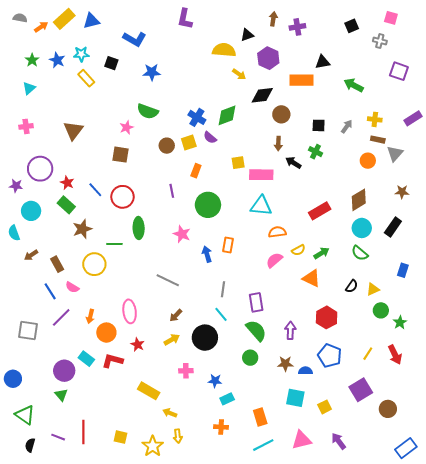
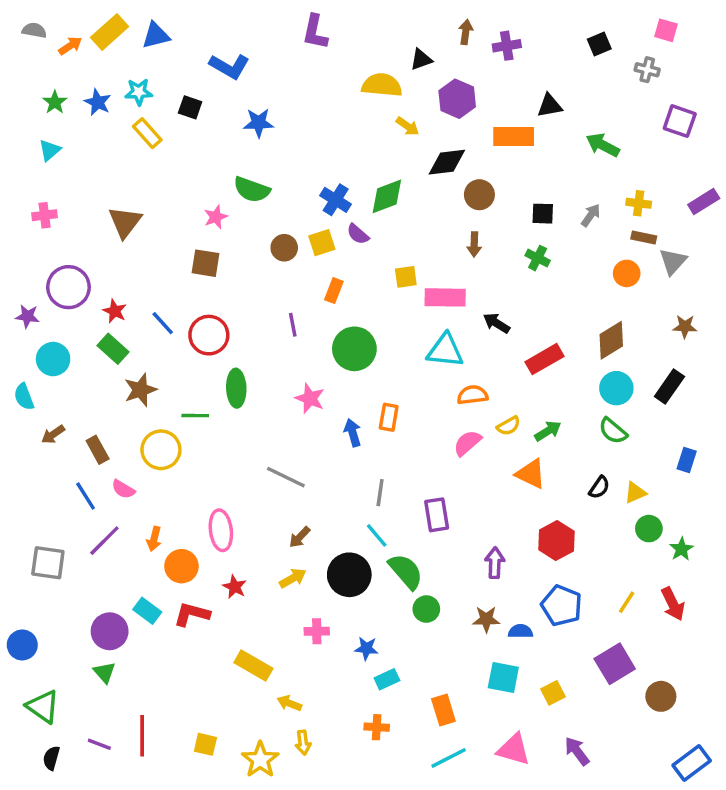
black arrow: (293, 163) -> (497, 323), moved
green semicircle: (256, 331) -> (406, 571), moved
pink triangle: (301, 440) -> (514, 749), turned 30

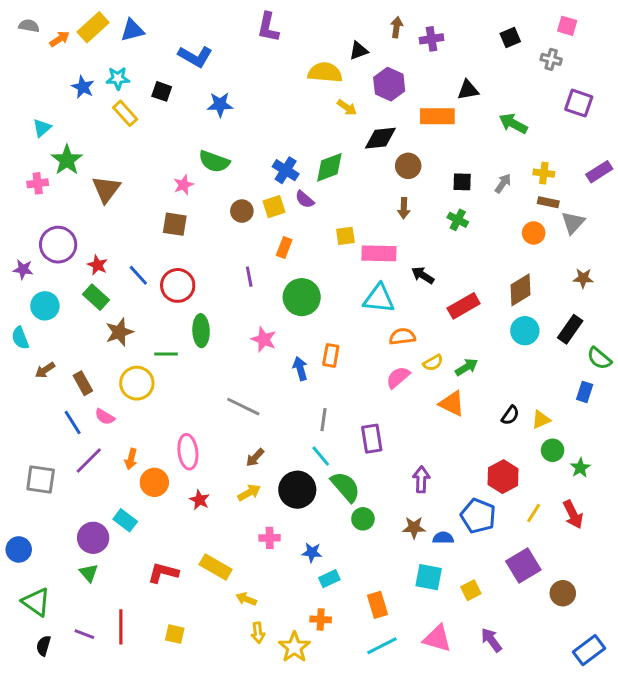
green star: (55, 102) -> (67, 160), moved, size x1.5
green semicircle: (613, 431) -> (599, 358), moved
red hexagon: (556, 541) -> (503, 477), moved
red L-shape: (192, 614) -> (163, 573), moved
yellow star: (260, 760) -> (294, 647), moved

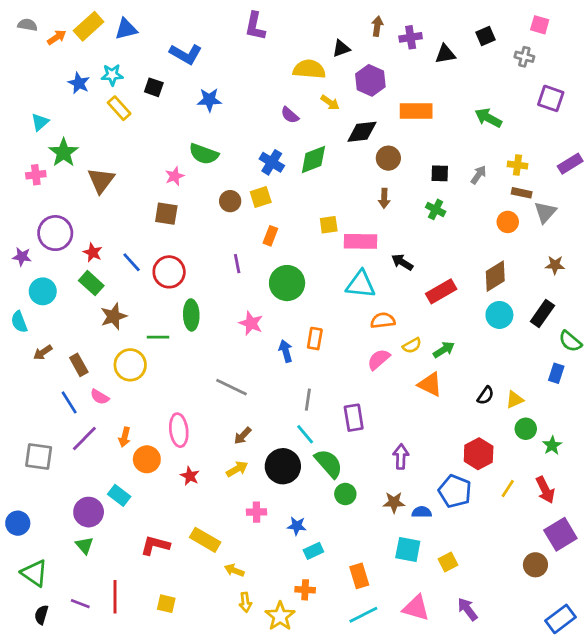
black triangle: (468, 90) -> (445, 54), moved
purple semicircle: (305, 199) -> (290, 115), moved
purple square: (523, 566) -> (560, 534), moved

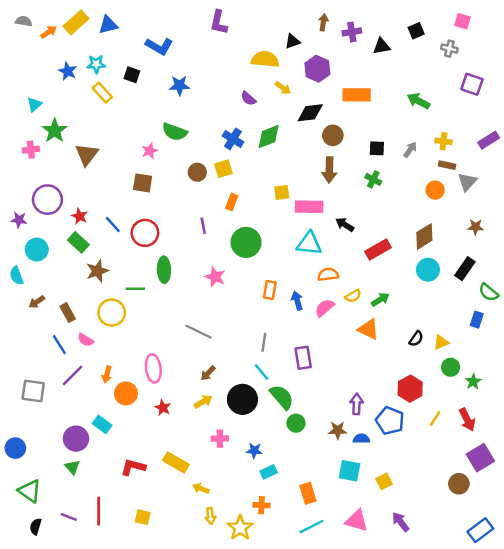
brown arrow: (384, 198) -> (329, 170), size x1.5
blue arrow: (286, 351) -> (297, 301), moved
purple arrow: (401, 457) -> (357, 404), moved

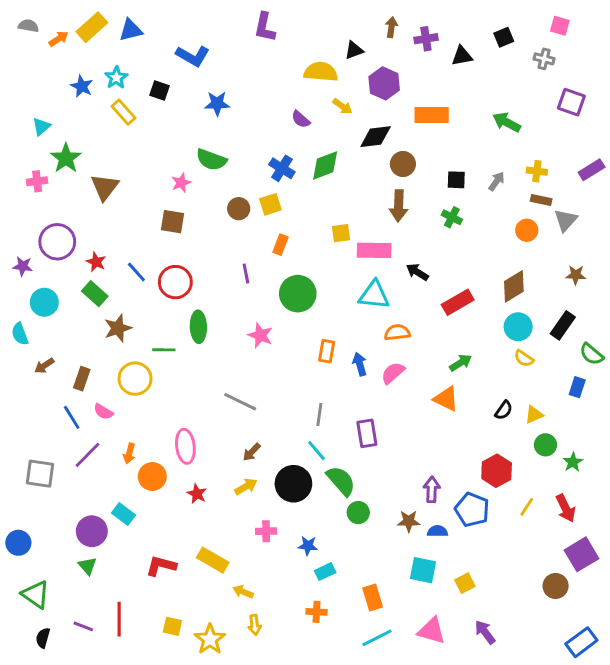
cyan star: (96, 64) -> (116, 78), turned -30
yellow semicircle: (353, 296) -> (524, 358), moved, turned 63
brown rectangle: (68, 313) -> (82, 379), turned 48
yellow star: (240, 528) -> (210, 639), moved

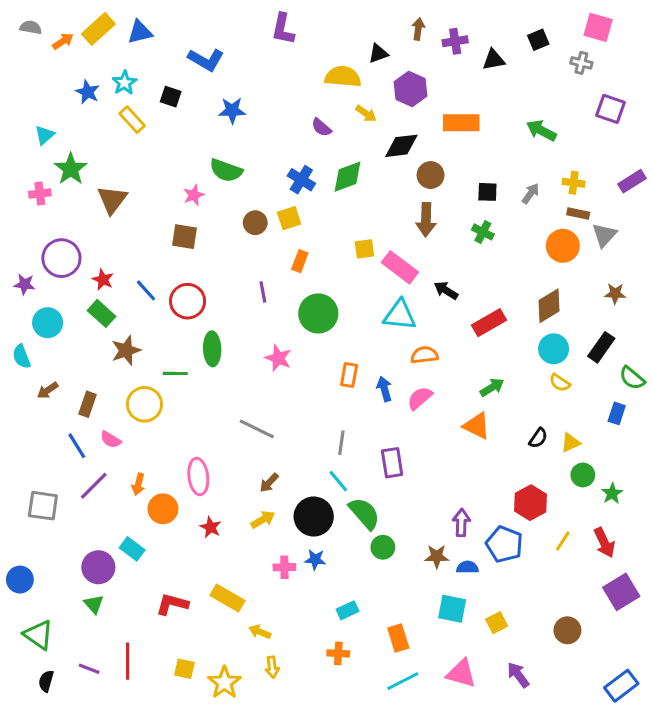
pink square: (560, 26) -> (598, 27), size x1.4
orange circle: (527, 230) -> (563, 246), size x1.4
pink rectangle: (374, 250) -> (400, 267), turned 36
blue star: (308, 546) -> (315, 560), moved
brown circle: (556, 586) -> (567, 630), moved

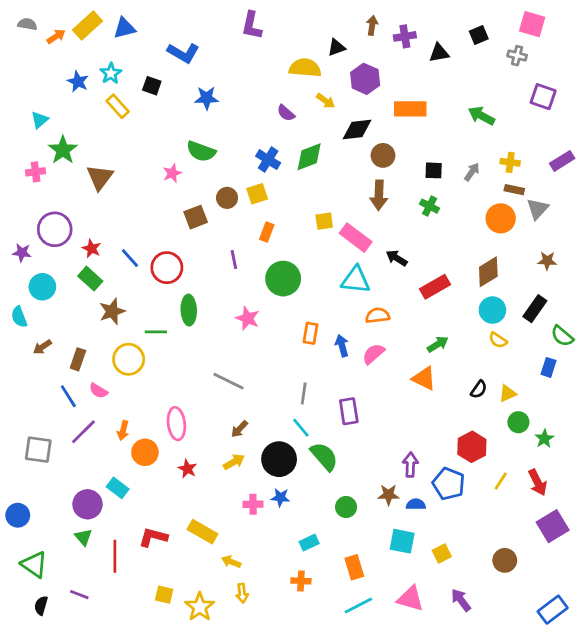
brown square: (184, 237) -> (196, 217), moved, turned -30
green circle: (383, 547) -> (346, 507), moved
red line: (128, 661) -> (115, 556), moved

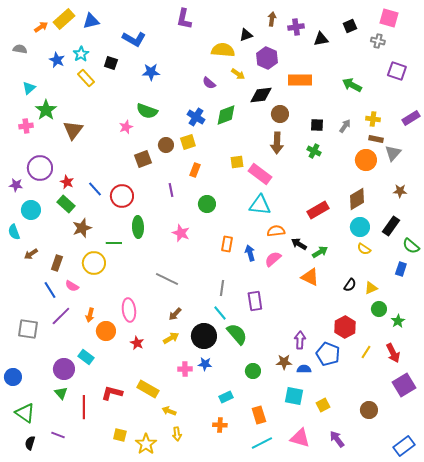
gray semicircle: (27, 24) -> (20, 49), moved
black arrow: (397, 258) -> (299, 244), moved
green circle: (283, 279) -> (207, 204), size x0.7

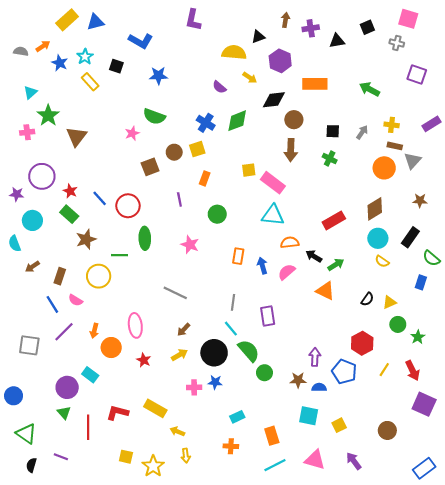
orange arrow: (41, 27) -> (43, 46), moved
green circle: (253, 371) -> (264, 373), moved
purple square: (404, 385) -> (424, 404), turned -35

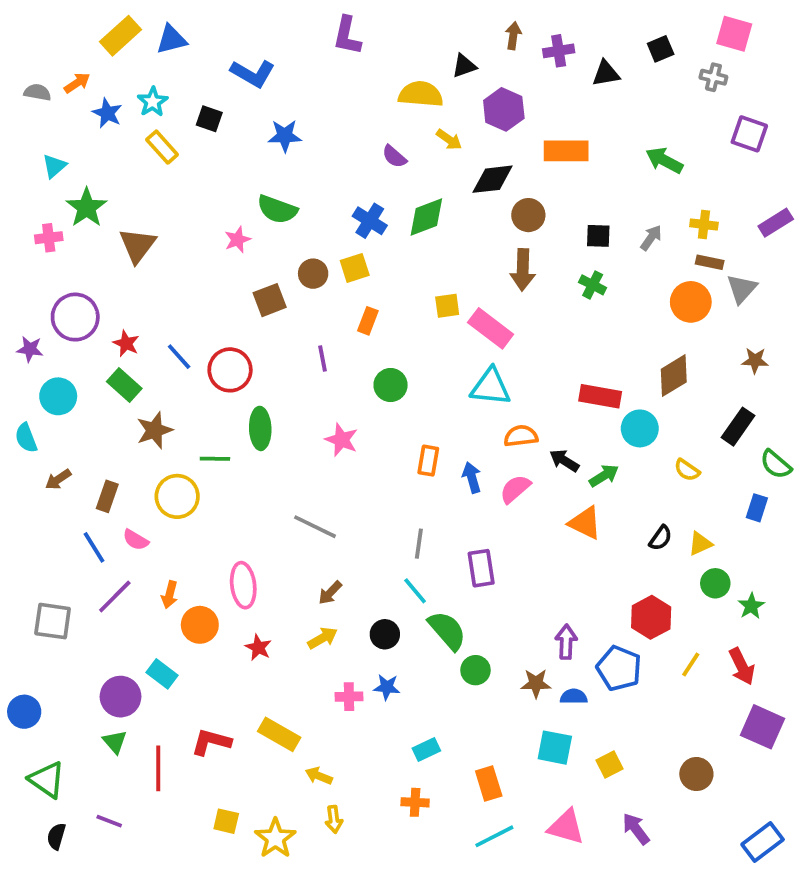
red rectangle: (334, 220) -> (600, 396), turned 40
cyan circle: (378, 238) -> (640, 428), moved
black circle: (214, 353) -> (385, 634), size x0.6

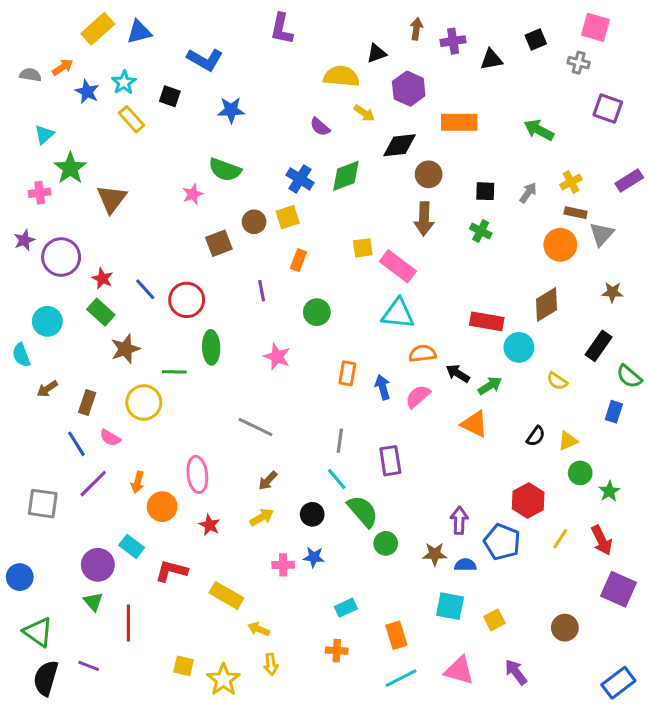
yellow cross: (704, 225) -> (571, 182), turned -35
purple star: (30, 349) -> (24, 240), moved, turned -30
red L-shape: (211, 742) -> (171, 571), moved
black semicircle: (56, 836) -> (46, 678), size x1.6

